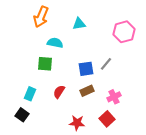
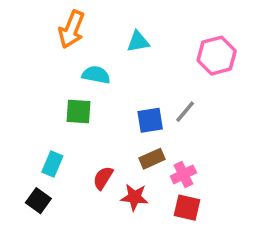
red semicircle: (59, 92) -> (103, 178), moved
pink cross: (114, 97) -> (183, 174), moved
red square: (107, 119) -> (187, 208), turned -35
red star: (77, 123) -> (134, 197), moved

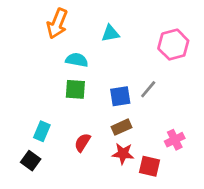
green square: (79, 112) -> (75, 89), moved
pink cross: (183, 174) -> (175, 140), moved
red star: (134, 197) -> (123, 154), moved

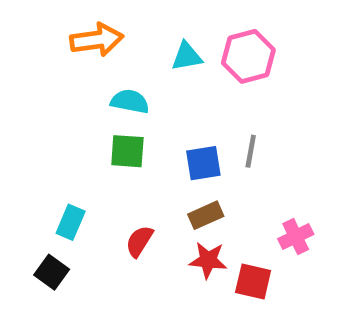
orange arrow: (57, 24) -> (97, 40), turned -120
pink hexagon: (173, 45) -> (248, 56), moved
gray line: (148, 89) -> (251, 151), turned -30

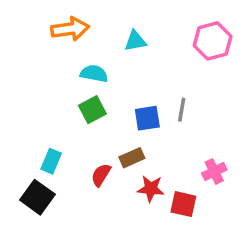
pink hexagon: (248, 56) -> (213, 41), moved
green square: (127, 151) -> (92, 110), turned -32
brown rectangle: (206, 215) -> (132, 158), moved
black square: (52, 272) -> (37, 197), size x1.4

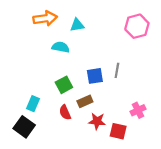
cyan triangle: (135, 41) -> (77, 25), moved
green square: (92, 110) -> (64, 85), moved
red semicircle: (101, 175) -> (65, 112), turned -56

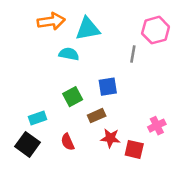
cyan triangle: (77, 25) -> (88, 29), size x1.5
gray line: (117, 70) -> (133, 54), moved
cyan rectangle: (33, 104) -> (37, 118), turned 48
red semicircle: (65, 112) -> (68, 142), moved

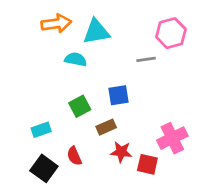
gray line: (133, 54) -> (146, 59), turned 72
pink cross: (157, 126) -> (172, 138), size x1.5
black square: (27, 144) -> (44, 168), moved

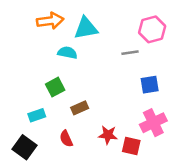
blue square: (118, 95) -> (150, 85), moved
green square: (80, 106) -> (55, 87), moved
brown rectangle: (106, 127) -> (80, 108), moved
black square: (44, 168) -> (24, 147), moved

